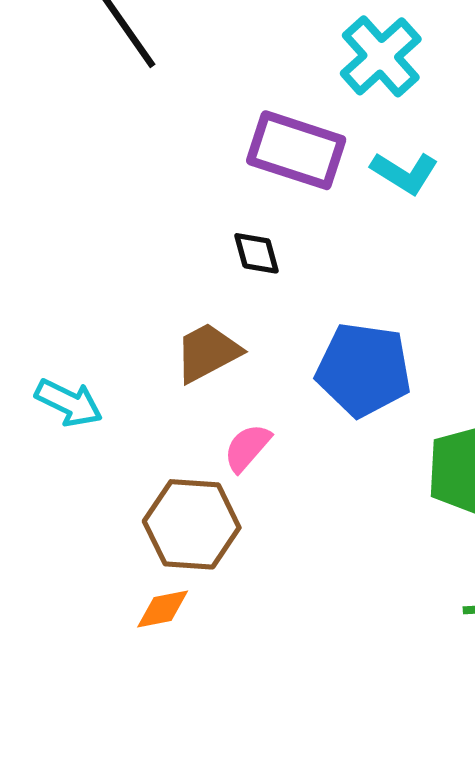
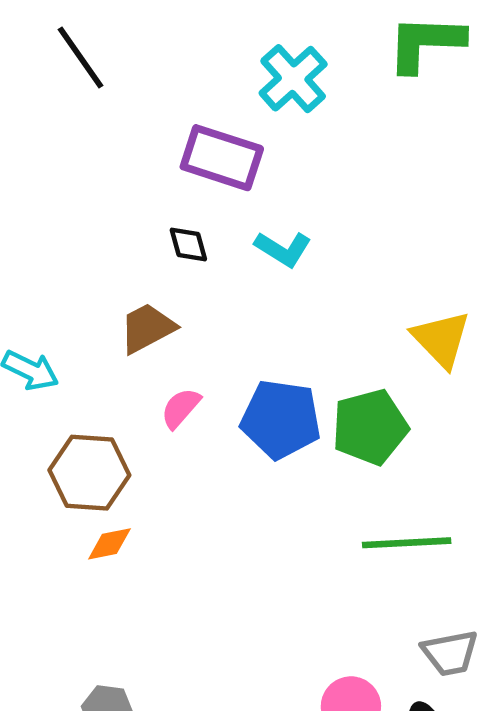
cyan L-shape: (405, 173) -> (283, 249), moved
blue pentagon: (364, 370) -> (281, 419), moved
brown hexagon: (192, 524) -> (89, 473), moved

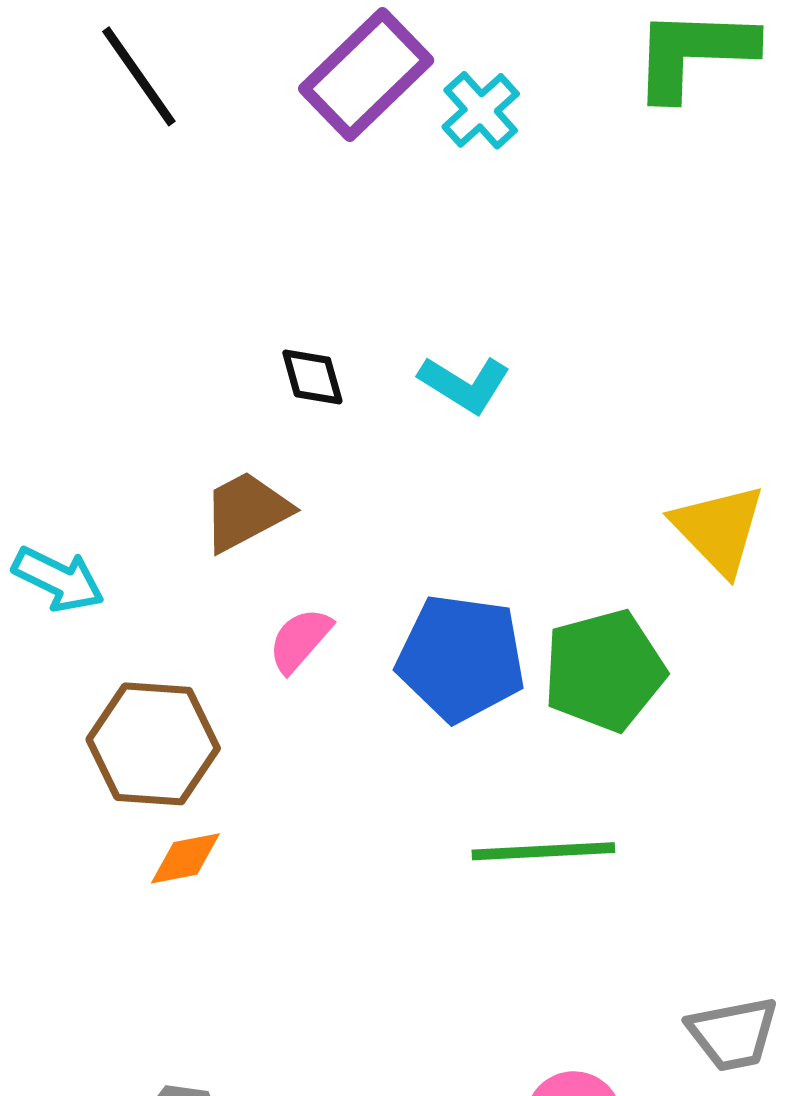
cyan cross: (293, 79) -> (481, 110), size x0.7
purple rectangle: (222, 158) -> (366, 75), moved, turned -62
green line: (407, 543) -> (543, 851), moved

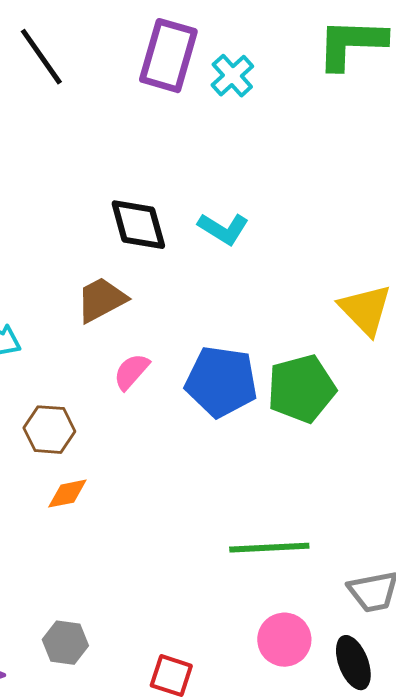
purple rectangle: (366, 75) -> (168, 56), turned -30
black diamond: (312, 377) -> (138, 225), size x1.6
brown hexagon: (153, 744) -> (49, 430), size x0.7
green line: (543, 851) -> (269, 548), moved

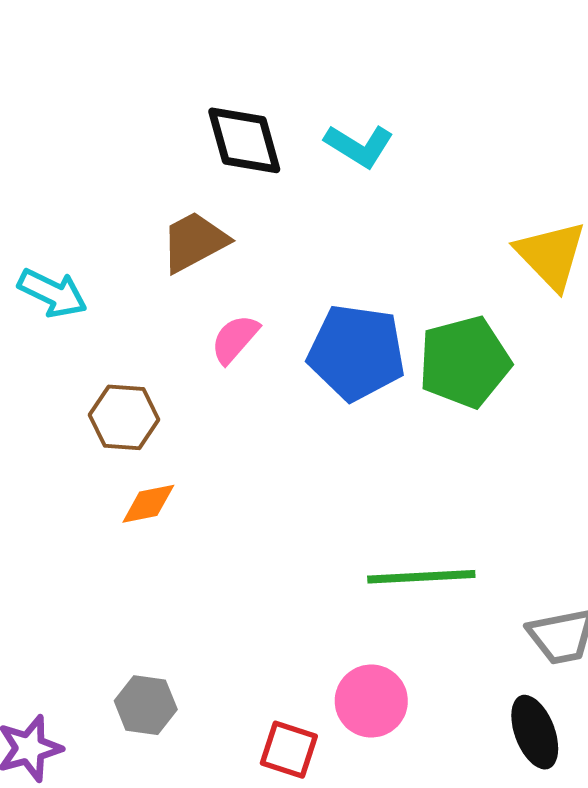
pink circle: (284, 640) -> (371, 701), moved

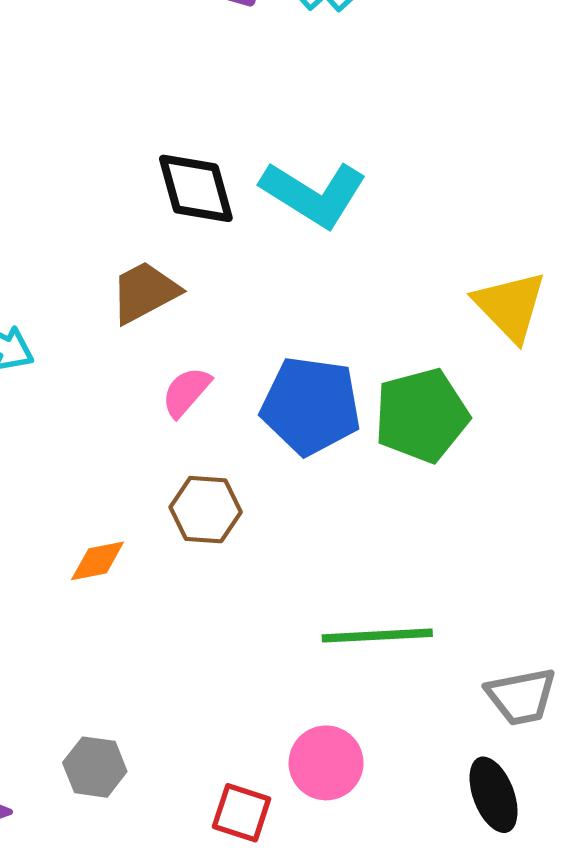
cyan L-shape: (359, 146) -> (314, 194), size x1.5
brown hexagon: (124, 417) -> (206, 510), moved

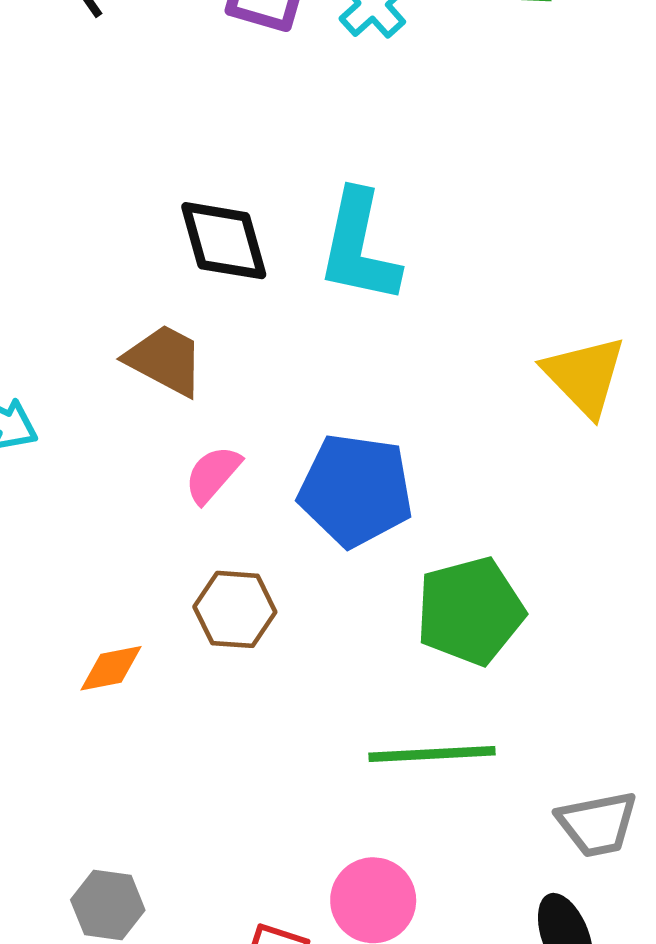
cyan L-shape: (314, 194) -> (359, 247), turned 70
brown trapezoid: (145, 292) -> (165, 360), turned 56
green pentagon: (422, 415) -> (470, 611), moved

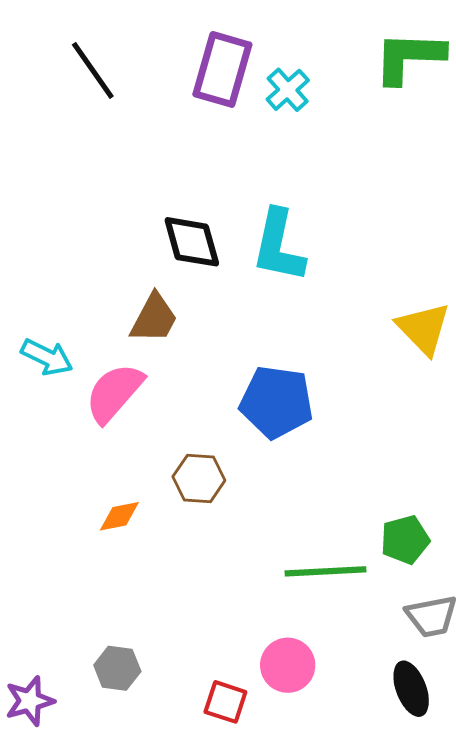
brown trapezoid: (165, 360) -> (154, 318), turned 90
pink semicircle: (213, 474) -> (114, 393), moved, size x1.6
green pentagon: (470, 611) -> (405, 540), moved, size x0.7

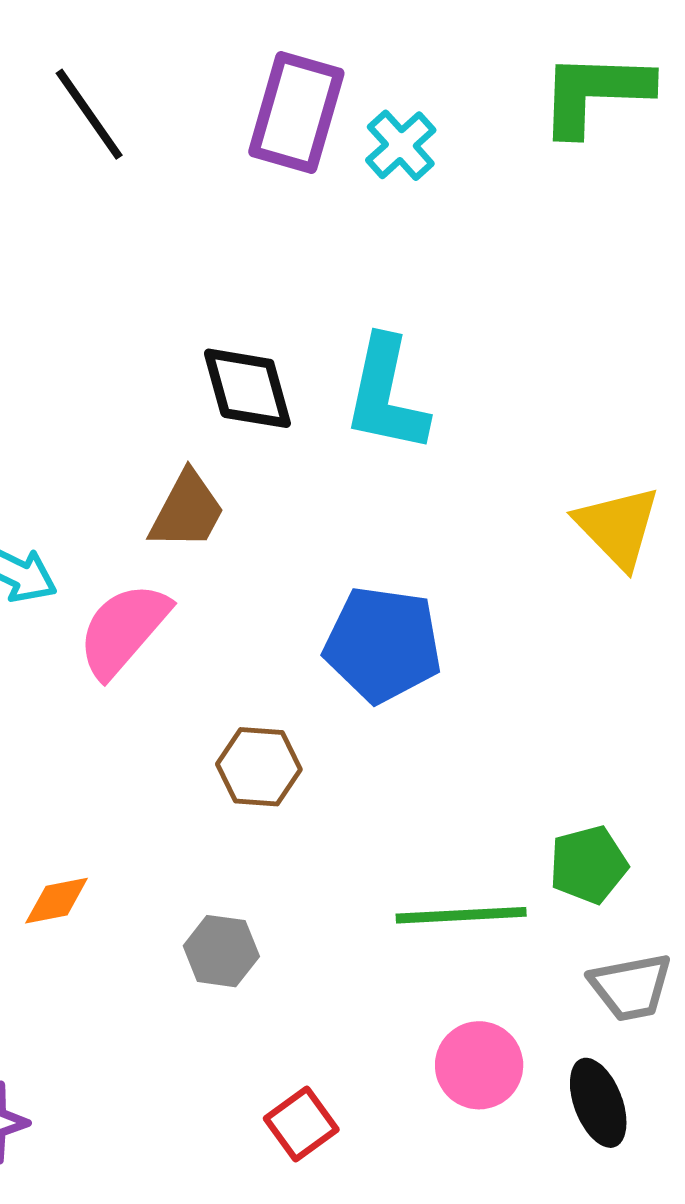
orange diamond: (119, 516) -> (57, 901), moved
pink circle: (288, 665) -> (479, 1065), moved
gray hexagon: (117, 668) -> (221, 951), moved
red square: (225, 702) -> (301, 1124), turned 36

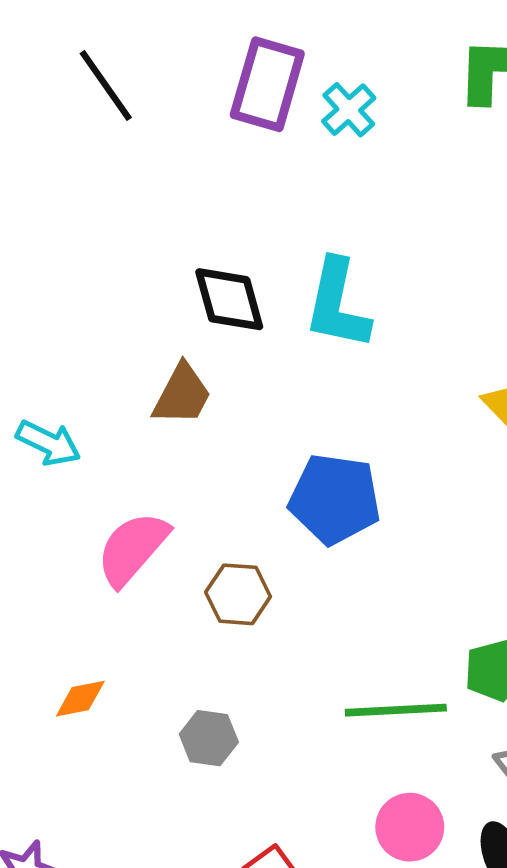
pink semicircle: (123, 630) -> (132, 549), moved

